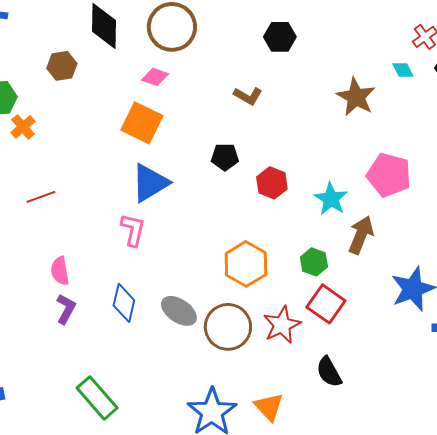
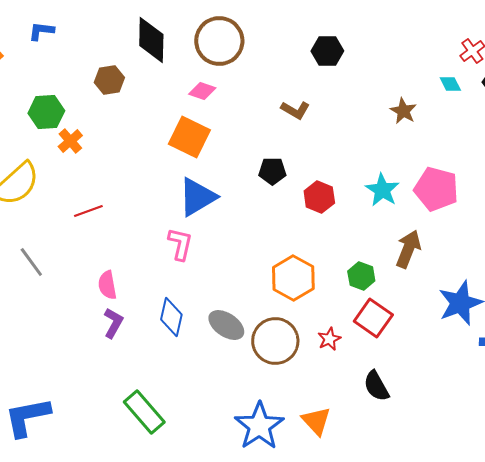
brown star: (356, 97) -> (403, 111), size x0.7
cyan star: (331, 199) -> (382, 190), moved
red star: (282, 325) -> (329, 339), size x0.6

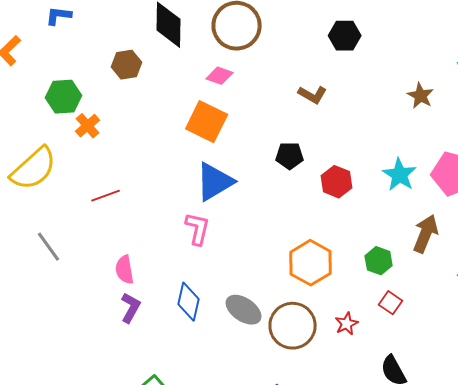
red square: (373, 318) -> (391, 303), size x0.6

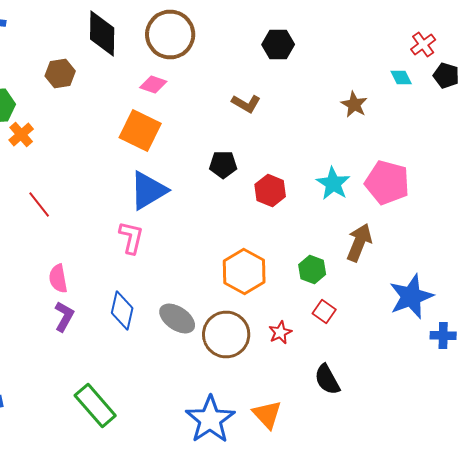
red line: (106, 196) -> (39, 204), turned 72

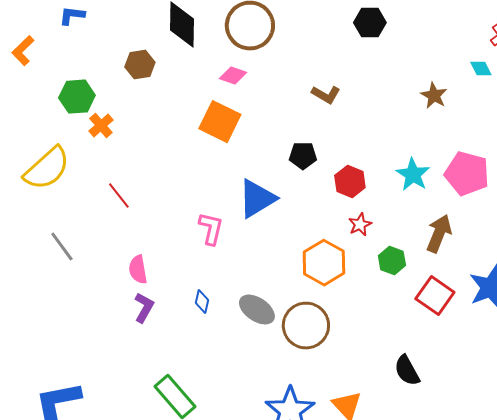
black hexagon: (278, 44) -> (370, 23), moved
blue triangle: (148, 190) -> (257, 199), moved
blue diamond: (122, 310) -> (202, 302), size x0.6
red square: (324, 312) -> (435, 296), moved, size x1.6
red star: (280, 332) -> (360, 225), moved

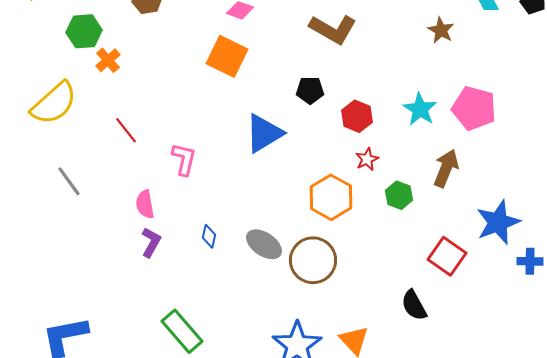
brown L-shape: (326, 95) -> (333, 29), size x1.6
pink L-shape: (211, 229) -> (184, 159), moved
red square: (435, 296) -> (447, 256), moved

